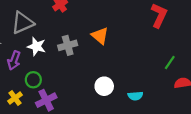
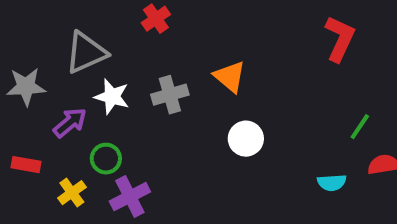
purple arrow: (14, 60) -> (70, 123), turned -150
white circle: (104, 86) -> (246, 139), moved
cyan semicircle: (135, 96) -> (332, 183), moved

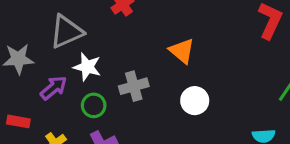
gray cross: (170, 95) -> (134, 86), moved
green circle: (106, 159) -> (94, 105), moved

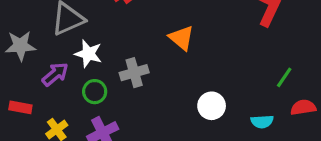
white circle: (195, 101) -> (212, 106), moved

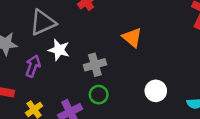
purple arrow: (55, 74) -> (33, 66), turned -30
green circle: (95, 92) -> (99, 95), moved

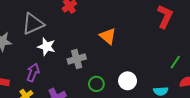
purple arrow: (33, 66) -> (33, 73), moved
green circle: (99, 95) -> (96, 84), moved

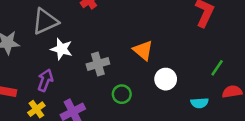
orange triangle: (108, 36) -> (143, 50), moved
white circle: (128, 81) -> (166, 79), moved

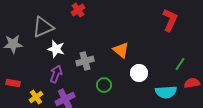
purple arrow: (45, 80) -> (56, 74), moved
cyan semicircle: (200, 103) -> (166, 92), size x1.5

